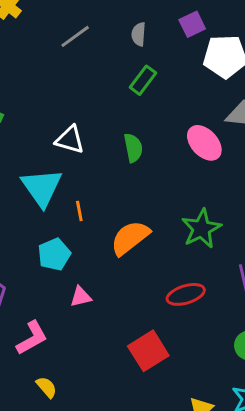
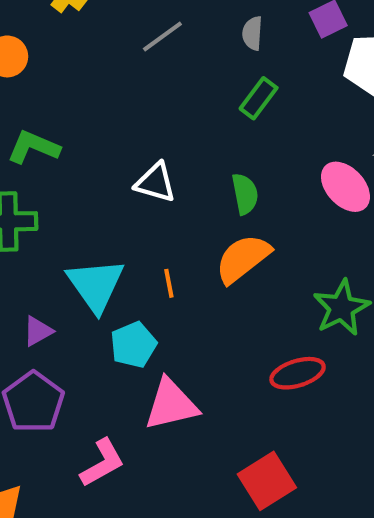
cyan triangle: (42, 187) -> (96, 285), moved
orange semicircle: (130, 238) -> (243, 259), moved
red ellipse: (186, 294) -> (298, 373), moved
pink triangle: (81, 297) -> (171, 405), size x1.8

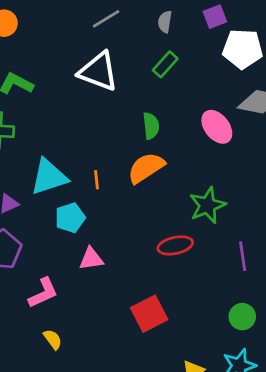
white triangle: (156, 183) -> (98, 71), moved, size x1.5
cyan triangle: (96, 285) -> (49, 177), turned 42
pink triangle: (171, 405) -> (91, 259), size x0.7

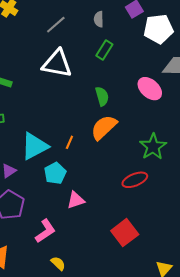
orange line: (97, 180) -> (69, 142), turned 40

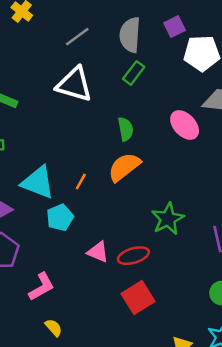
gray semicircle: (99, 19) -> (130, 35), size x1.8
cyan triangle: (35, 146) -> (38, 182), turned 44
green star: (153, 147) -> (168, 219), moved
red ellipse: (135, 180) -> (133, 256), moved
pink triangle: (76, 200) -> (98, 252), moved, turned 36

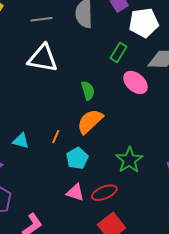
gray line: (77, 37) -> (41, 19), turned 35
green rectangle: (134, 73) -> (119, 52), moved
cyan triangle: (38, 182) -> (21, 141), size x0.6
cyan pentagon: (60, 217) -> (77, 158), moved

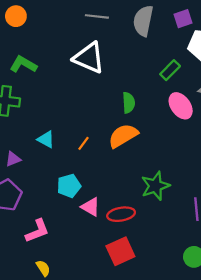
cyan pentagon: (77, 158) -> (69, 186), moved

